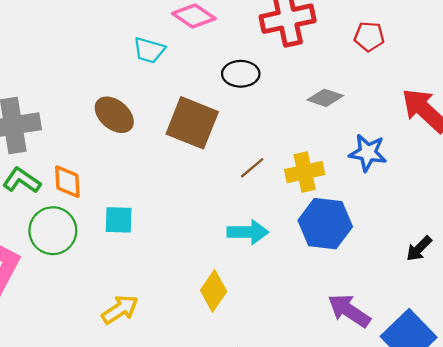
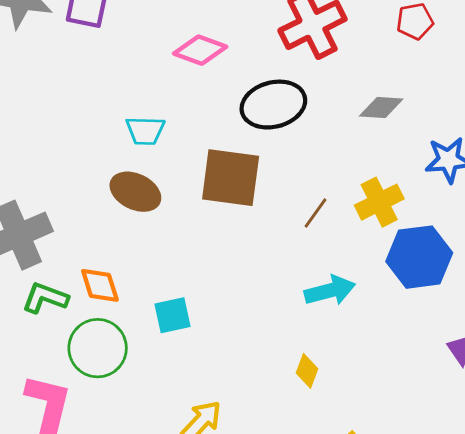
cyan trapezoid: (149, 50) -> (145, 131), moved
black ellipse: (241, 74) -> (273, 105), size x1.4
yellow diamond: (214, 291) -> (307, 371), size x0.7

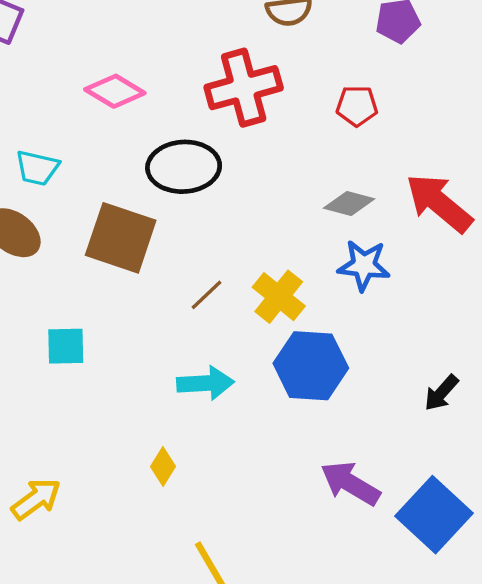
gray diamond: (381, 107) -> (349, 204), moved
yellow cross: (379, 202) -> (279, 297), turned -36
cyan square: (173, 315) -> (66, 346), moved

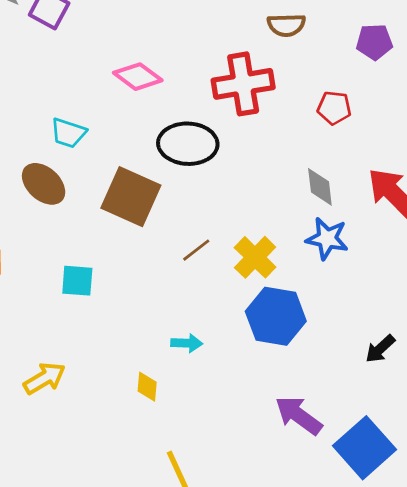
gray diamond: (349, 204) -> (320, 187), turned 63
cyan arrow: (206, 383) -> (187, 343), moved, size x0.7
yellow diamond: (163, 466) -> (147, 387), turned -32
yellow arrow: (36, 499) -> (44, 378), moved

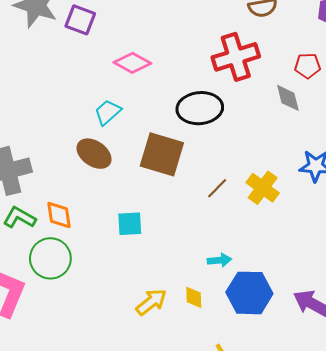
pink diamond: (138, 77) -> (132, 63), moved
cyan trapezoid: (68, 133) -> (108, 112), turned 128
gray diamond: (320, 187) -> (288, 98), moved
blue hexagon: (276, 316) -> (249, 293), moved
yellow arrow: (44, 378) -> (151, 302), moved

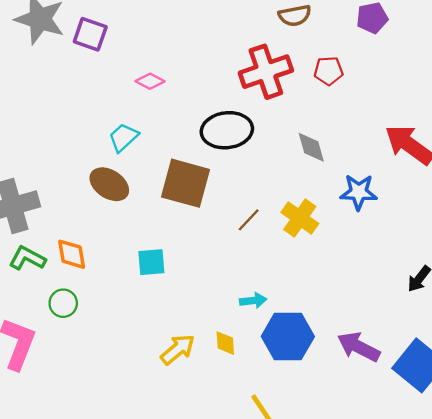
pink diamond: (132, 63) -> (150, 81), size x0.7
red pentagon: (308, 66) -> (328, 71), moved
gray diamond: (288, 98) -> (311, 147), moved
green circle: (50, 258) -> (63, 303), size x0.6

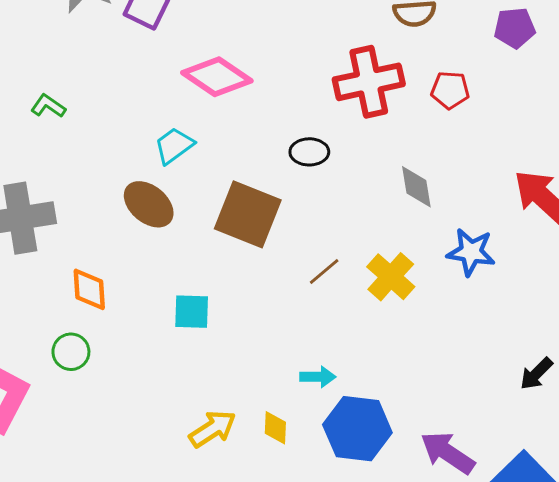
pink diamond: (150, 81) -> (217, 77), size x1.8
black ellipse: (227, 130) -> (309, 152), size x0.6
green L-shape: (27, 258) -> (48, 106), moved, size x0.7

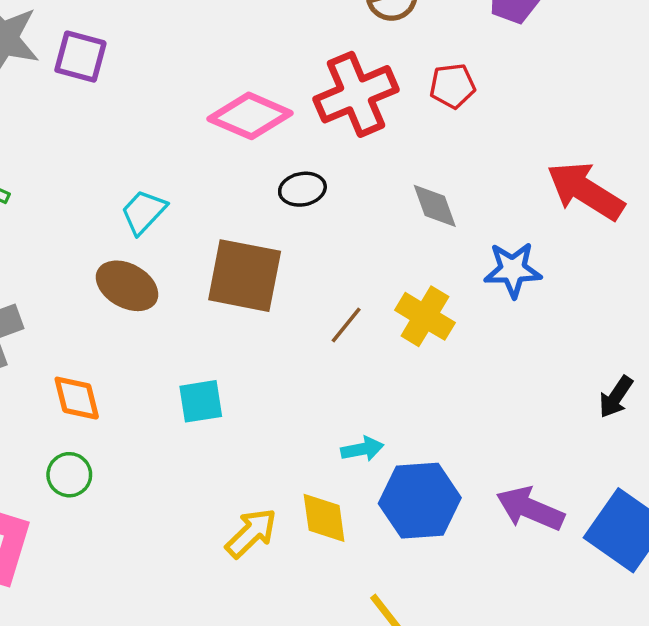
pink diamond: (217, 77) -> (250, 116), moved
yellow diamond: (275, 428) -> (324, 518), size x1.4

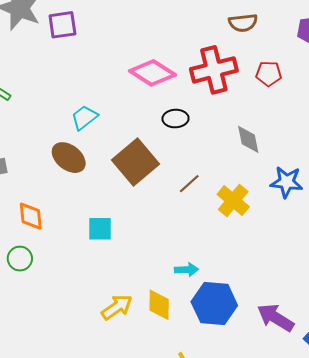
purple square: (80, 57) -> (62, 25), turned -32
brown square: (245, 276) -> (136, 162), turned 30
brown line: (346, 325) -> (189, 184), moved

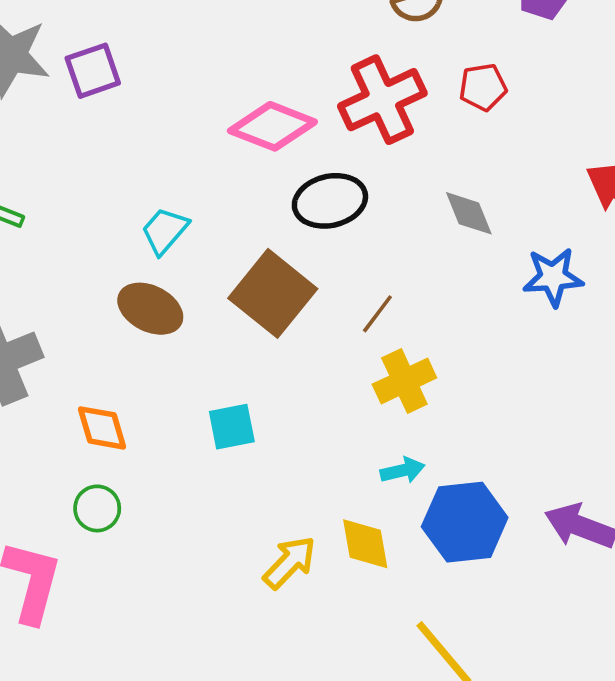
black ellipse: (176, 119) -> (330, 201), size x1.5
yellow cross: (233, 201) -> (404, 381), moved, turned 36

